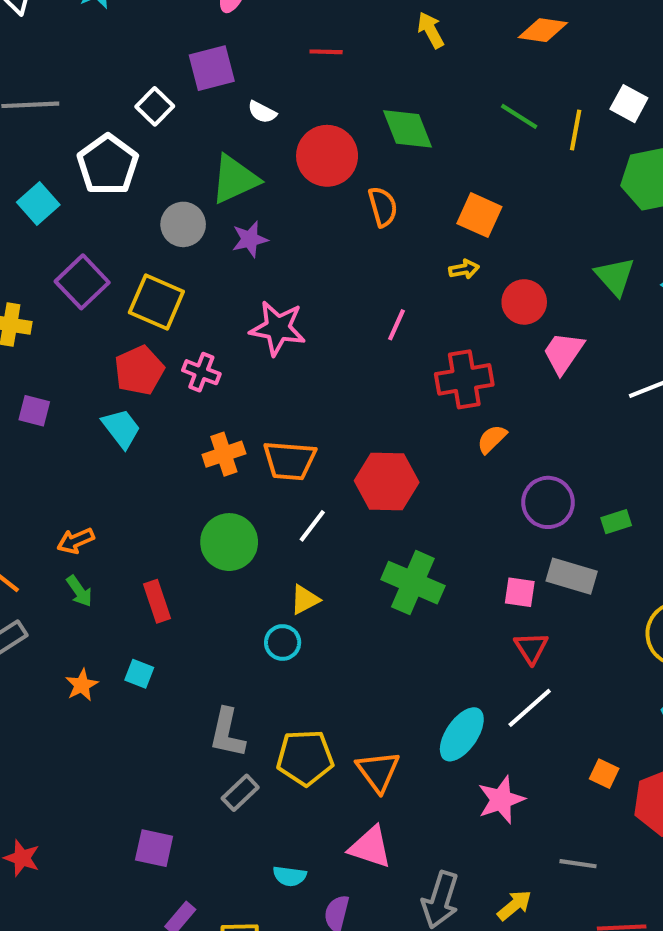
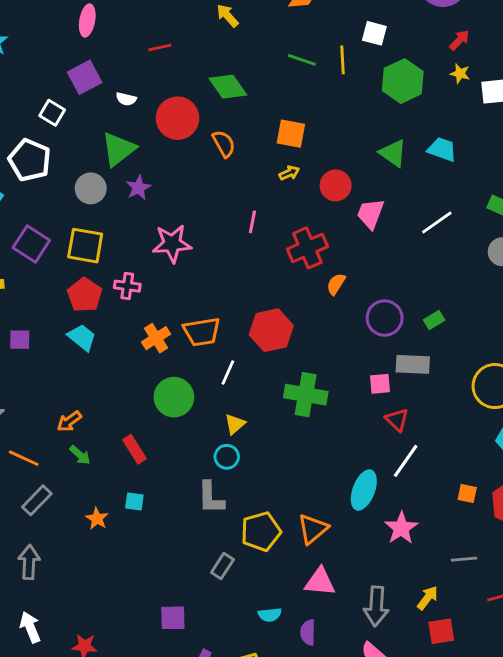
gray L-shape: (227, 733) -> (211, 498), moved
orange triangle: (378, 771) -> (313, 529), turned 40

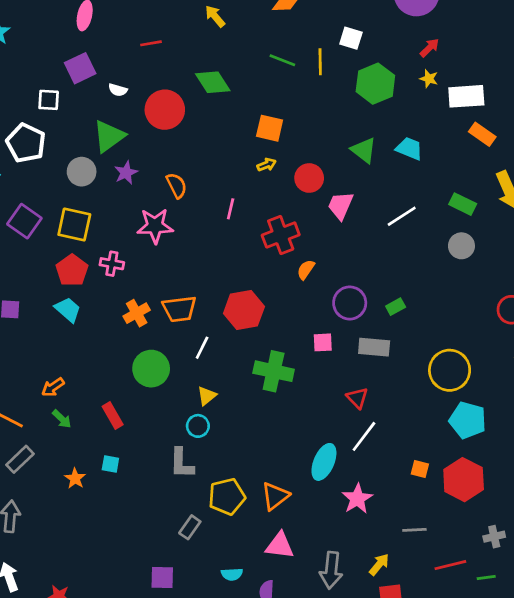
white square: (52, 113) -> (49, 100), turned -30
orange semicircle: (224, 144) -> (177, 185), moved
pink square: (380, 384) -> (323, 342), moved
purple square: (173, 618) -> (162, 577), moved

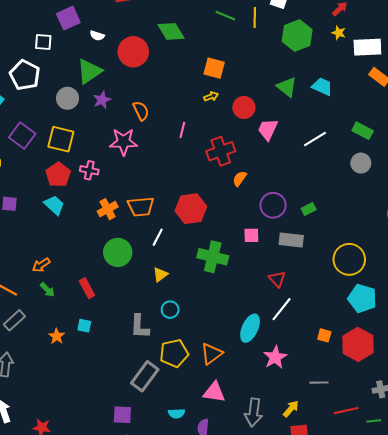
cyan circle: (198, 426) -> (170, 310), moved
gray rectangle: (190, 527) -> (145, 376), size x1.6

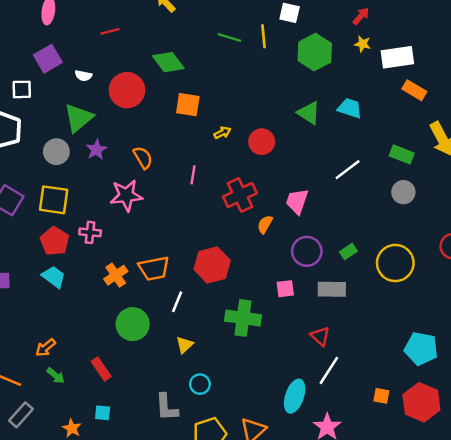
orange square: (214, 68) -> (188, 105), moved
pink trapezoid: (268, 129) -> (297, 201), moved
yellow circle: (349, 259) -> (395, 263), moved

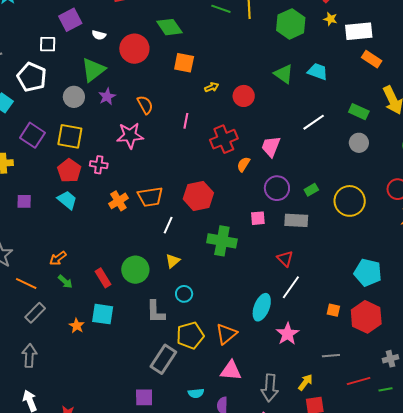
green circle: (133, 324) -> (135, 270), moved
cyan square: (103, 413) -> (103, 314), size x1.6

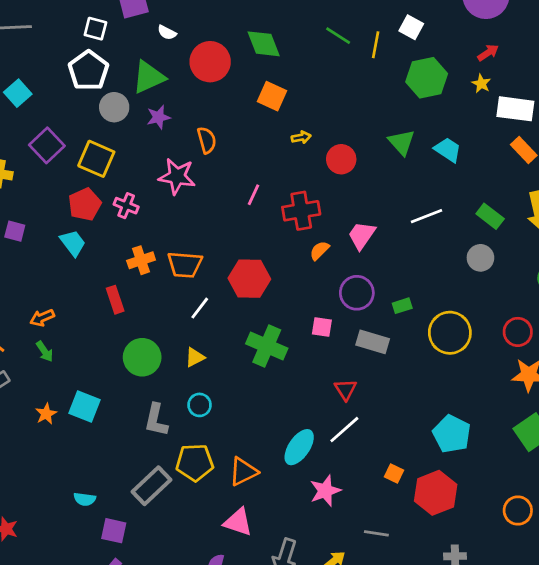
white pentagon: (32, 77) -> (89, 71), moved
pink line: (186, 121) -> (253, 195), moved
red rectangle: (103, 278) -> (115, 300), moved
cyan semicircle: (196, 393) -> (85, 499), moved

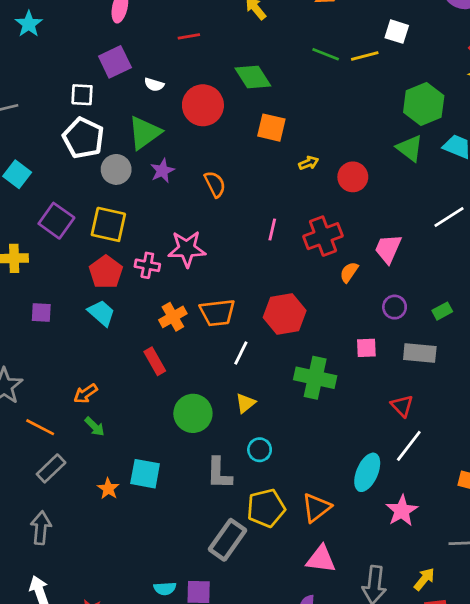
yellow line: (376, 45) -> (365, 56), turned 76
green hexagon: (427, 78) -> (424, 104), moved
pink star: (177, 176) -> (187, 249), moved
purple circle: (357, 293) -> (395, 307), size x0.7
cyan semicircle: (85, 499) -> (165, 588), moved

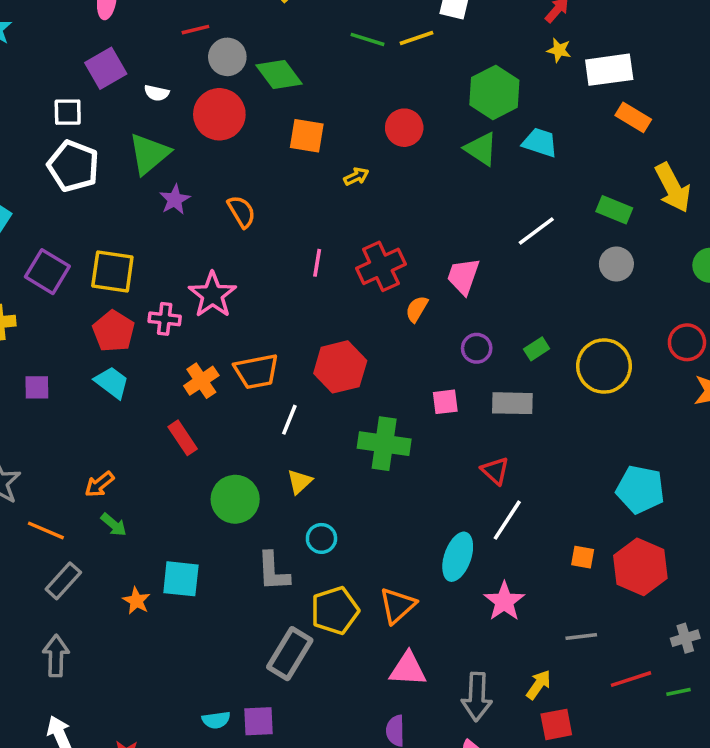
gray circle: (116, 169) -> (227, 57), moved
red circle: (353, 177) -> (404, 128), moved
pink star: (187, 249) -> (212, 295), turned -30

